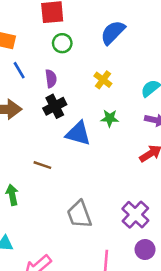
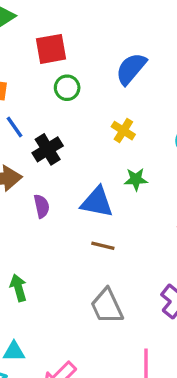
purple semicircle: (51, 79) -> (42, 206), moved
black cross: (55, 106) -> (48, 149), moved
brown line: (42, 165) -> (103, 246), moved

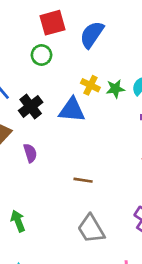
red square: (51, 49) -> (53, 23), moved
green star: (136, 179) -> (115, 89), moved
blue triangle: (97, 202) -> (72, 110), moved

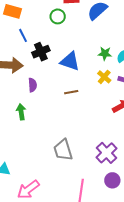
yellow cross: (90, 85) -> (104, 77), moved
brown line: (83, 180) -> (71, 92), moved, turned -32
green arrow: (18, 221) -> (21, 112), moved

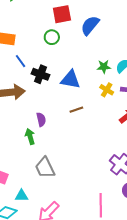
black cross: (41, 52) -> (40, 74), turned -36
purple semicircle: (32, 85) -> (41, 119), moved
gray trapezoid: (63, 150) -> (45, 168), moved

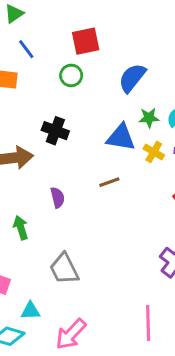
blue semicircle: (90, 25) -> (132, 78), moved
blue line: (20, 61) -> (26, 49), moved
blue triangle: (71, 80) -> (121, 137), moved
green arrow: (30, 136) -> (21, 228), moved

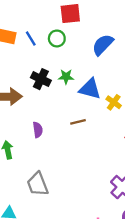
blue line: (26, 49) -> (31, 39), moved
green star: (149, 118) -> (66, 77), moved

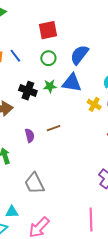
green circle: (57, 38) -> (48, 58), moved
blue triangle: (90, 89) -> (72, 83), moved
brown line: (78, 122) -> (54, 128), moved

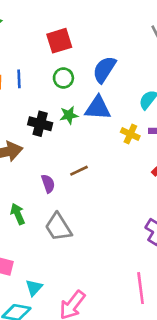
blue line: (15, 56) -> (19, 79), turned 40
gray trapezoid: (34, 183) -> (58, 227), moved
cyan triangle: (12, 212) -> (34, 288), turned -40

